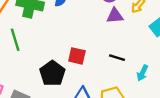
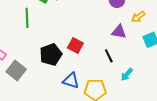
purple triangle: (115, 16) -> (119, 32), moved
black line: (117, 58) -> (109, 56), turned 32

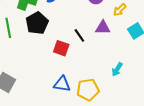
black pentagon: (51, 55) -> (37, 23), moved
black line: (109, 56) -> (79, 35), moved

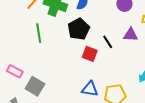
black pentagon: (37, 23) -> (79, 29), moved

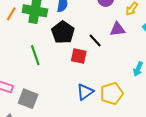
green line: (39, 33) -> (35, 55), moved
blue triangle: (90, 89) -> (85, 92), turned -36

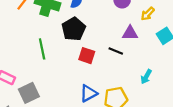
black line: (95, 40) -> (116, 51), moved, turned -32
gray square: (28, 99) -> (29, 93), turned 36

